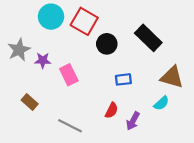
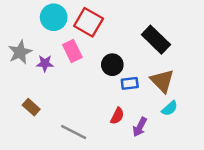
black circle: (107, 44) -> (112, 65), moved
pink rectangle: (69, 75) -> (72, 51), moved
brown triangle: (172, 77) -> (162, 81), moved, turned 30

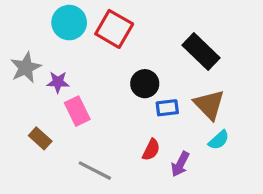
pink rectangle: (72, 51) -> (77, 111), moved

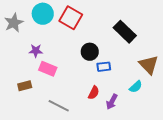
gray star: (26, 68) -> (14, 23), moved
brown triangle: (209, 105) -> (149, 65), moved
pink rectangle: (77, 111) -> (48, 69), turned -42
brown rectangle: (40, 138) -> (25, 86), turned -56

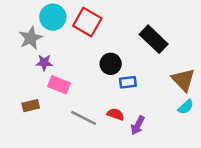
gray star: (14, 23) -> (31, 38), moved
cyan semicircle: (136, 87) -> (186, 107), moved
red semicircle: (94, 93) -> (116, 114), turned -96
gray line: (59, 106) -> (84, 118), moved

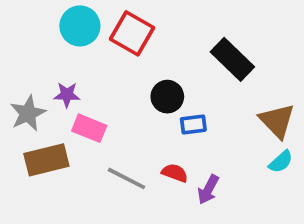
gray star: (31, 38) -> (28, 113), moved
brown rectangle: (31, 106) -> (46, 160), size x1.6

